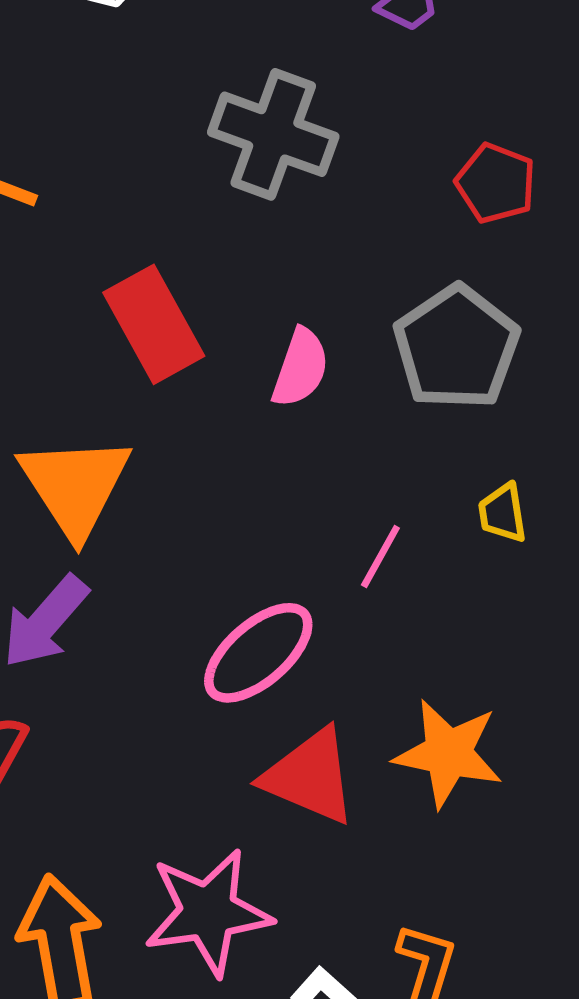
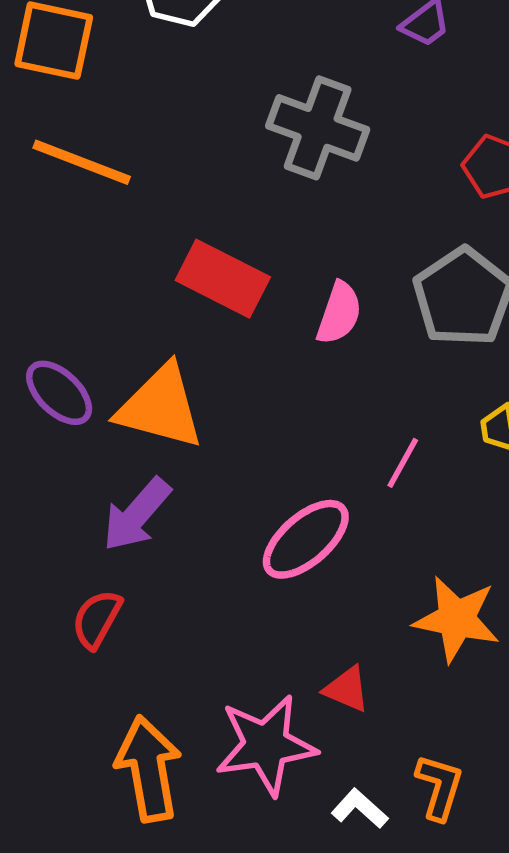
red rectangle: (154, 324) -> (223, 279), turned -34
orange triangle: (75, 486) -> (160, 407), turned -42
red triangle: (310, 776) -> (347, 689), moved, size x0.6

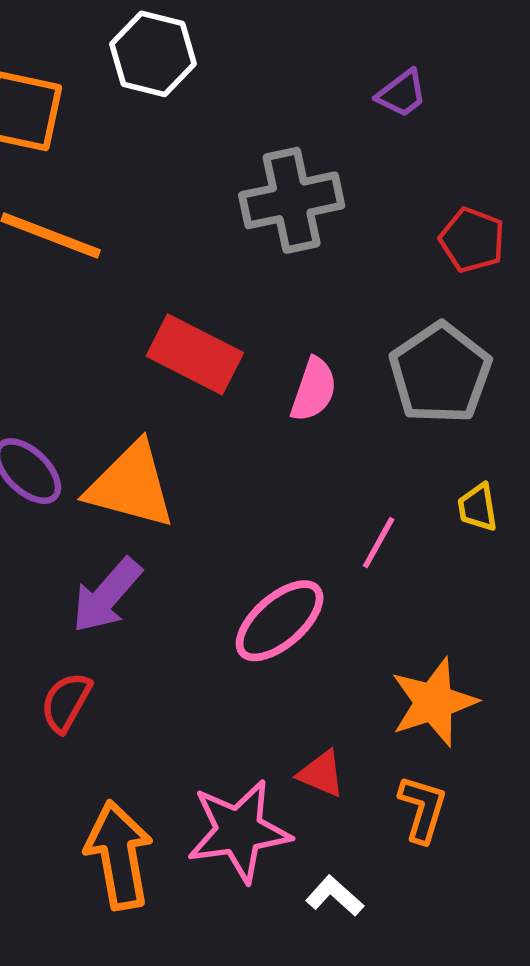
gray cross: (318, 128) -> (292, 200), turned -32
orange star: (457, 619) -> (434, 702), turned -30
orange L-shape: (439, 787) -> (423, 809), moved

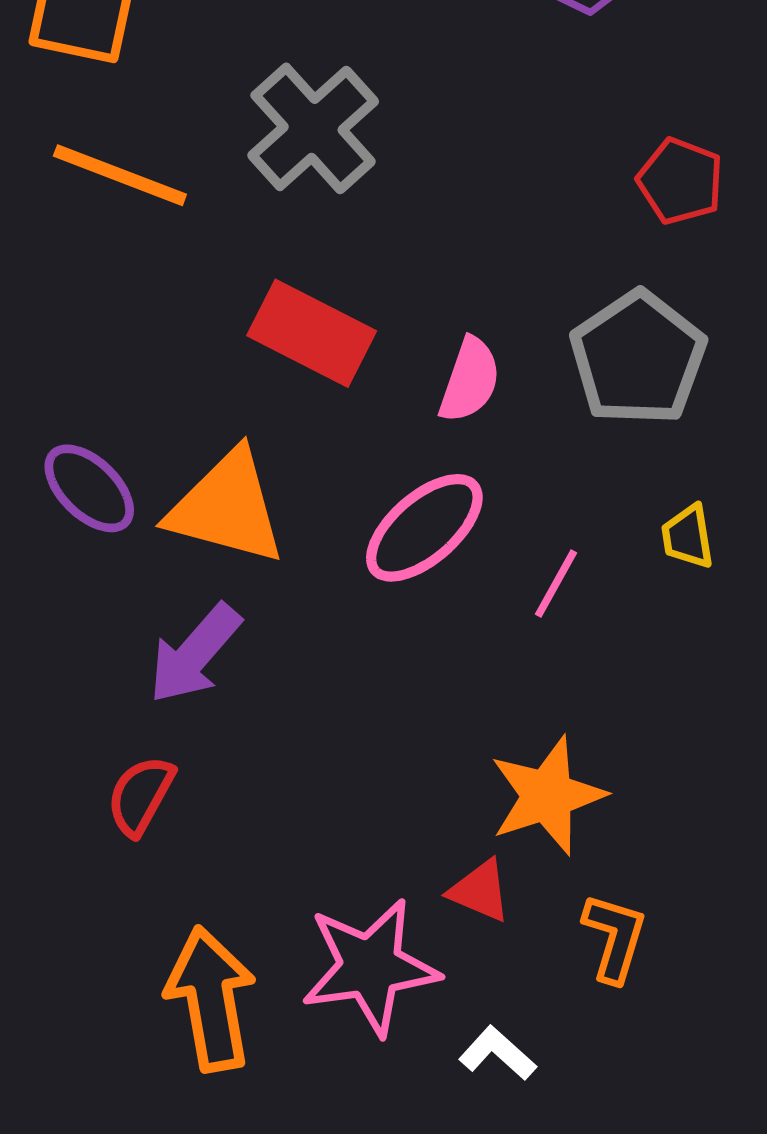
gray cross: (292, 200) -> (313, 128), moved, turned -30
pink ellipse: (280, 621) -> (424, 528), moved
orange star: (434, 702) -> (547, 796), moved

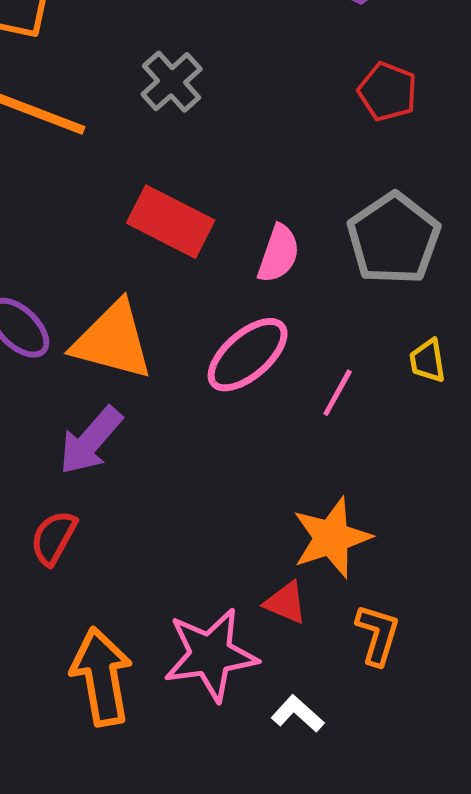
gray cross: (313, 128) -> (172, 82), size x0.7
red pentagon: (680, 181) -> (388, 92), moved

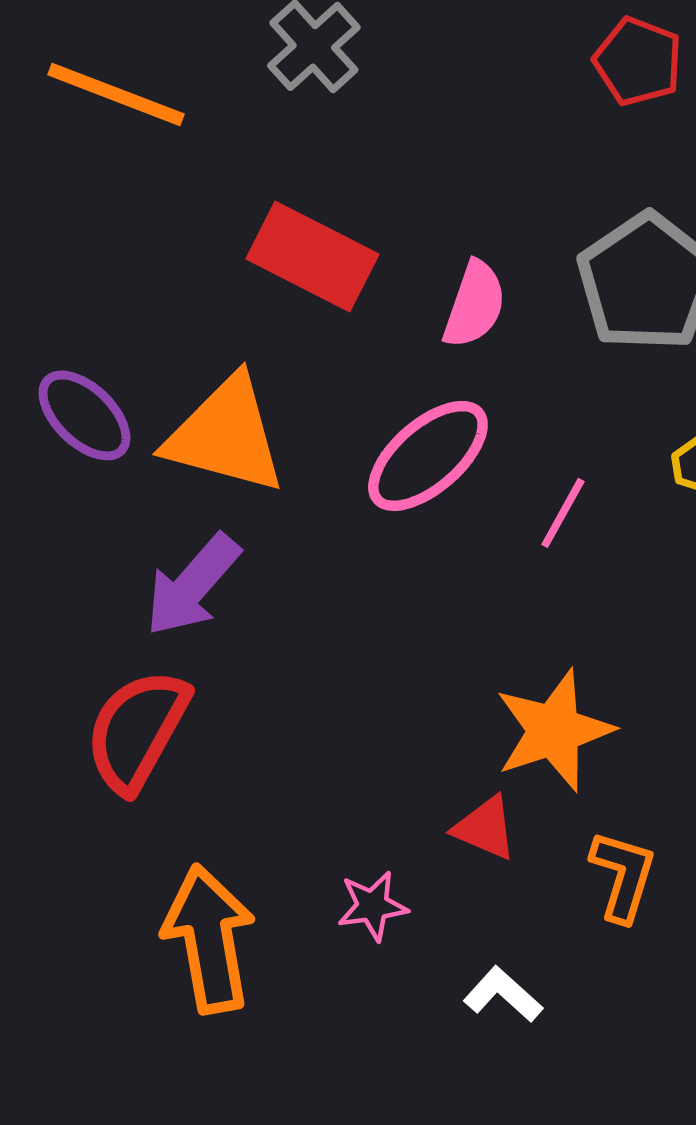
red semicircle: (54, 538) -> (137, 730), size x1.5
pink star: (211, 655) -> (372, 906), size x0.5

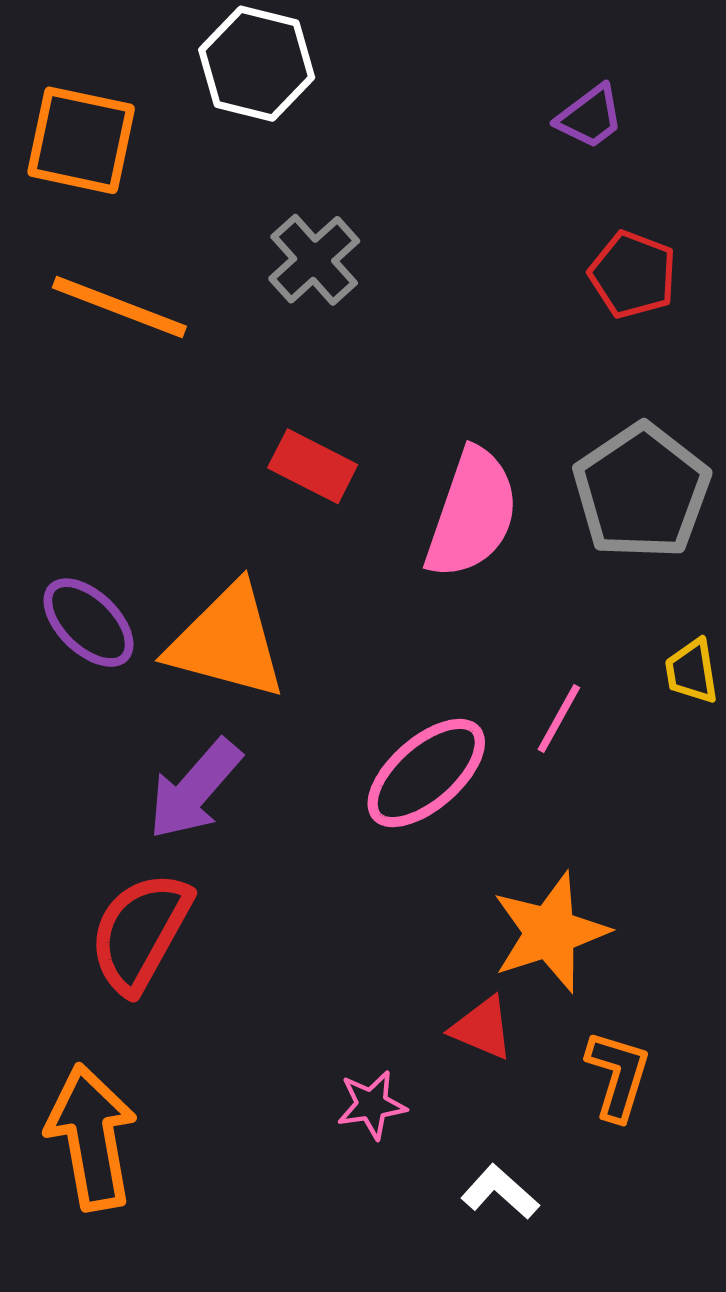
red rectangle: (312, 256) -> (313, 466), size x0.7
pink semicircle: (474, 304) -> (472, 513), size x1.5
pink ellipse: (428, 456) -> (426, 773), moved
orange arrow: (209, 939) -> (91, 1137), moved

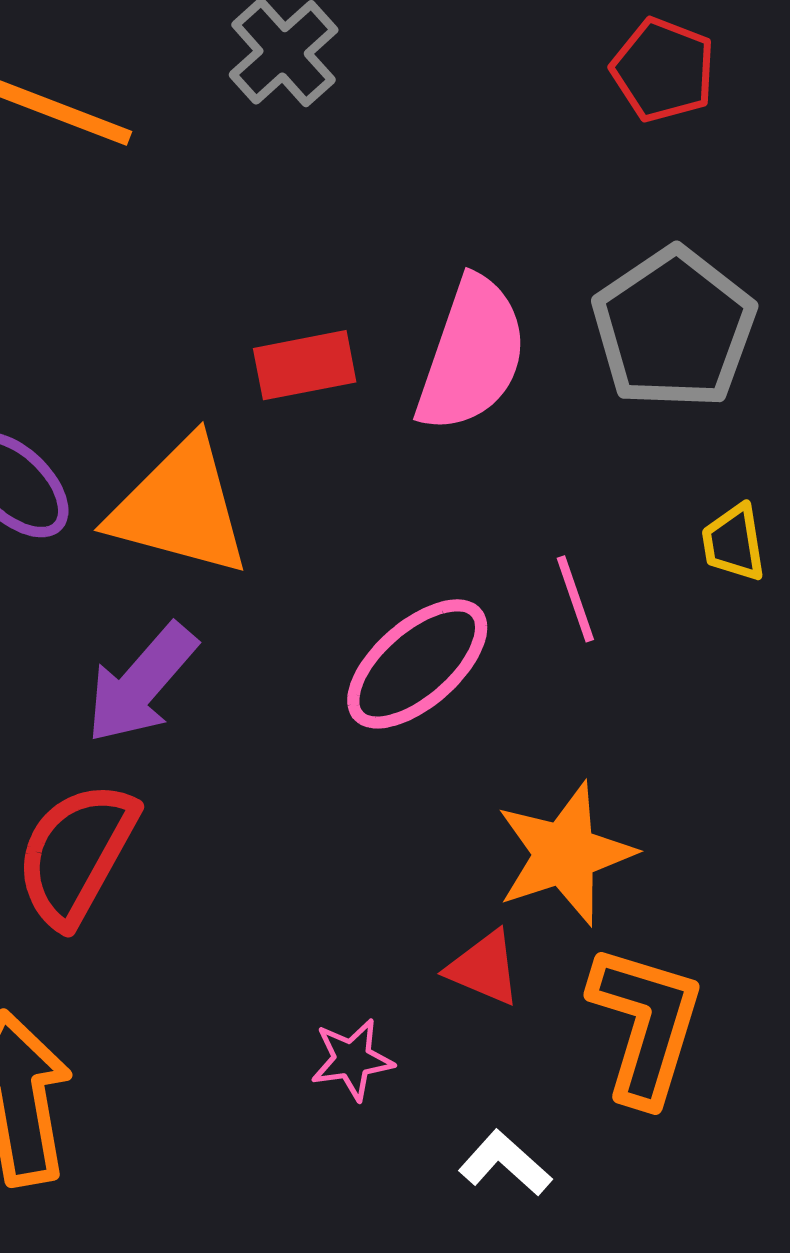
red rectangle: (313, 466) -> (305, 365), moved, turned -38
pink line: (559, 718) -> (575, 599), turned -48
orange L-shape: (618, 1075) -> (646, 1024), size x1.5

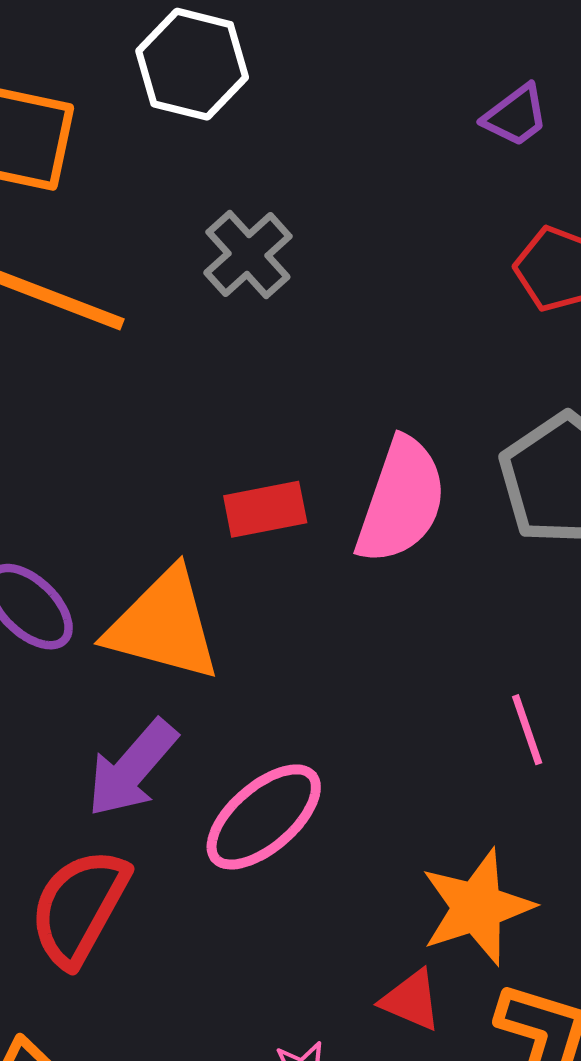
pink line: (575, 599) -> (527, 730), moved
pink ellipse: (417, 664) -> (264, 817), moved

